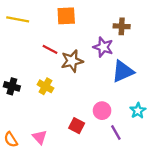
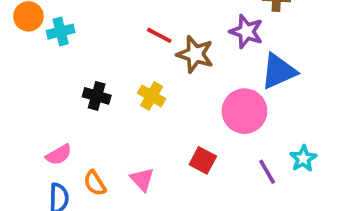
brown star: (72, 61) -> (195, 54), turned 30
pink circle: (102, 111) -> (244, 111), moved, size x1.5
cyan star: (138, 111) -> (303, 158), moved

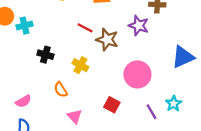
blue triangle: (279, 71) -> (183, 57), moved
black cross: (97, 96) -> (45, 55), moved
orange semicircle: (95, 183) -> (61, 90), moved

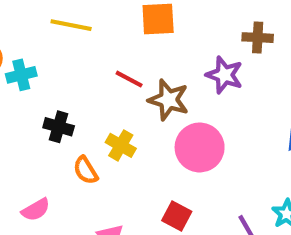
pink circle: (137, 74) -> (200, 147), moved
orange semicircle: (61, 90) -> (86, 170), moved
pink semicircle: (23, 101) -> (36, 210), moved

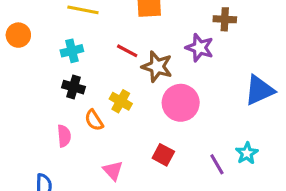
cyan cross: (21, 75) -> (72, 51), moved
pink semicircle: (36, 210) -> (64, 136), moved, turned -65

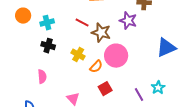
orange circle: (18, 35) -> (23, 16), moved
orange semicircle: (94, 120) -> (96, 67), moved, turned -104
red square: (163, 155) -> (105, 89), turned 32

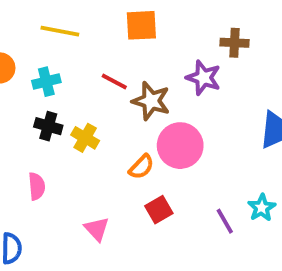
yellow cross: (78, 55) -> (85, 138), moved

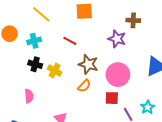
yellow line: (60, 31) -> (41, 14), turned 30
brown star: (151, 101) -> (88, 64), moved
pink circle: (180, 146) -> (118, 75), moved
red square: (159, 210) -> (112, 98), moved, turned 32

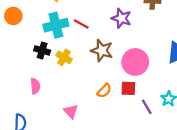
purple star: (117, 39) -> (121, 18), moved
cyan cross: (34, 41) -> (56, 25), moved, size x1.5
orange semicircle: (84, 86) -> (104, 91), moved

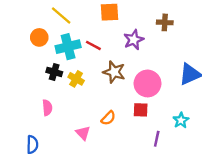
orange circle: (13, 16) -> (39, 37), moved
purple star: (121, 18) -> (134, 40), turned 30
orange semicircle: (104, 91) -> (108, 118), moved
purple line: (147, 107) -> (157, 139), moved, turned 42

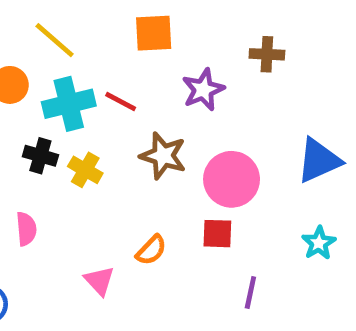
cyan star: (181, 120) -> (319, 243), moved

